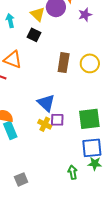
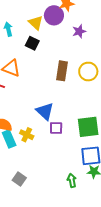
purple star: (85, 15) -> (79, 31), moved
yellow cross: (45, 124) -> (27, 135), moved
gray square: (21, 179) -> (19, 179), moved, turned -32

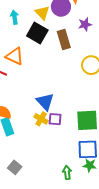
black square: (32, 43) -> (37, 33), size x1.5
brown rectangle: (62, 71) -> (64, 40), moved, turned -30
yellow cross: (27, 135) -> (41, 119), moved

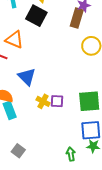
brown rectangle: (64, 40) -> (77, 18), moved, turned 36
blue triangle: (45, 102) -> (27, 77), moved

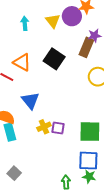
black square: (36, 16) -> (54, 59), moved
yellow cross: (43, 101) -> (44, 127), turned 32

